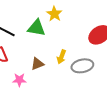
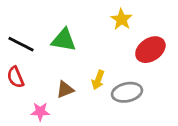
yellow star: (54, 14) -> (122, 19), moved

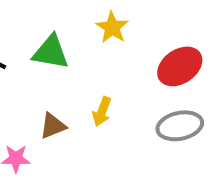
yellow star: (122, 19) -> (112, 28), moved
gray ellipse: (127, 92) -> (180, 126), moved

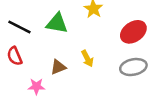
yellow arrow: (102, 112) -> (87, 59), turned -49

